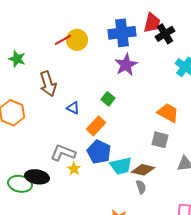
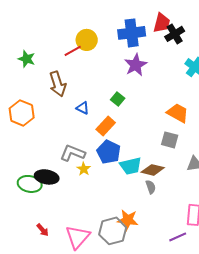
red line: (63, 40) -> (73, 51), moved

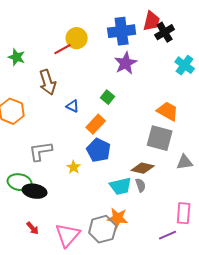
gray square: (170, 140) -> (160, 138), size x1.5
gray L-shape: (73, 153) -> (41, 151), moved, turned -30
cyan trapezoid: (131, 166) -> (121, 186), moved
black ellipse: (47, 177) -> (35, 191), moved

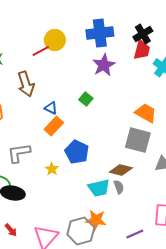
red trapezoid: (152, 21) -> (142, 50), moved
orange rectangle: (96, 124) -> (54, 126), moved
purple line: (168, 235) -> (135, 234), moved

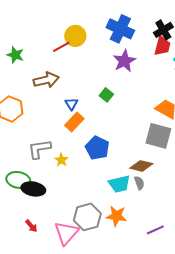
blue cross: (100, 33) -> (120, 29), turned 32
brown arrow: (26, 84) -> (46, 80), turned -85
blue triangle: (51, 108) -> (71, 104), turned 32
yellow star: (52, 169) -> (61, 160), moved
gray hexagon: (81, 231) -> (87, 217), moved

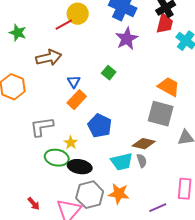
yellow star: (61, 160) -> (71, 143), moved
green ellipse: (18, 180) -> (57, 158), moved
black ellipse: (33, 189) -> (80, 167), moved

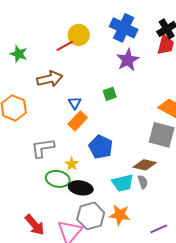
green square: (109, 73) -> (110, 94), turned 32
red arrow: (34, 204) -> (35, 225), size x1.6

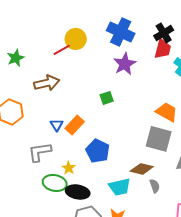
green star: (19, 54) -> (16, 58), turned 30
blue triangle: (75, 103) -> (57, 125), moved
gray semicircle: (143, 182) -> (155, 186), moved

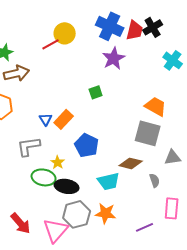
red trapezoid: (163, 49) -> (135, 30), moved
brown arrow: (47, 83) -> (17, 73), moved
gray semicircle: (155, 186) -> (155, 180), moved

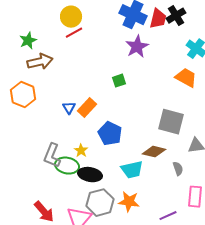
yellow circle: (65, 33) -> (71, 17), moved
orange trapezoid: (156, 106) -> (186, 78), moved
gray L-shape: (29, 146) -> (52, 156), moved, turned -60

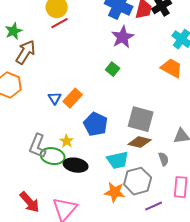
brown arrow: (40, 62) -> (26, 52), turned -45
green square: (119, 81) -> (113, 69), moved, turned -32
gray square: (171, 122) -> (141, 119), moved
gray hexagon: (100, 203) -> (138, 181), moved

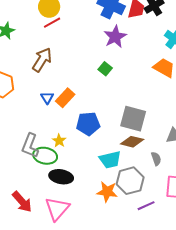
brown arrow: (26, 52) -> (42, 60), moved
blue pentagon: (96, 124) -> (88, 124), turned -30
black ellipse: (76, 165) -> (61, 177), moved

